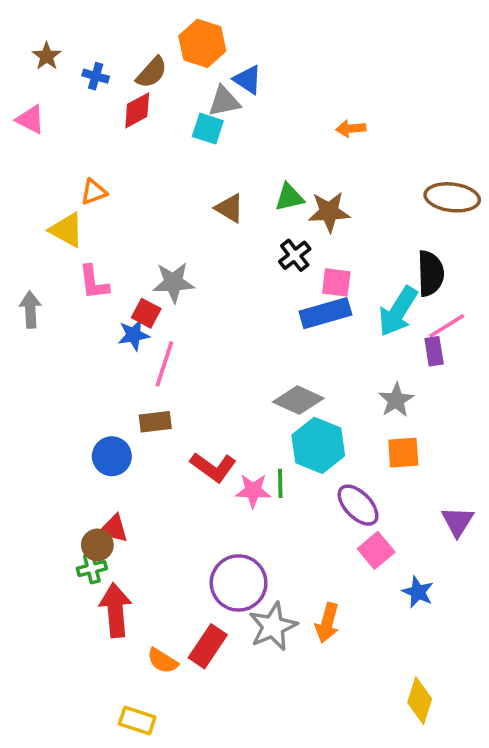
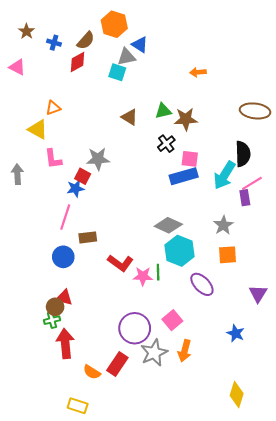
pink line: (164, 364) -> (65, 217), moved
pink square: (376, 550) -> (172, 320), moved

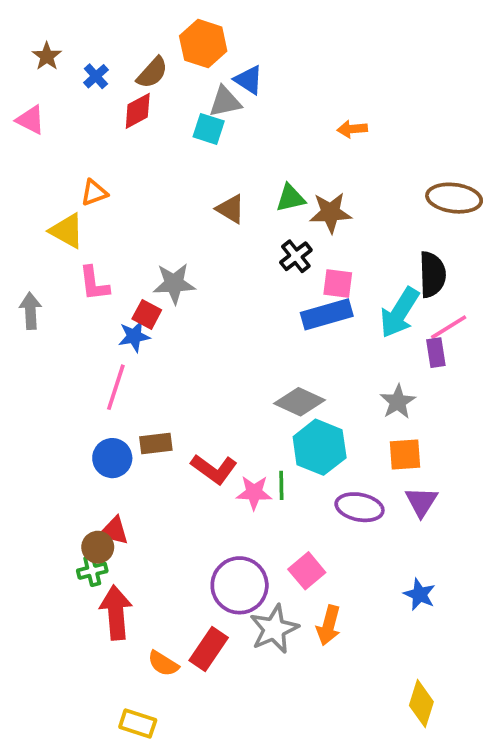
blue cross: (54, 43) -> (96, 76), turned 32
brown rectangle: (88, 237) -> (156, 444), moved
purple ellipse: (202, 284) -> (360, 507), turned -35
purple triangle: (258, 294) -> (421, 502), moved

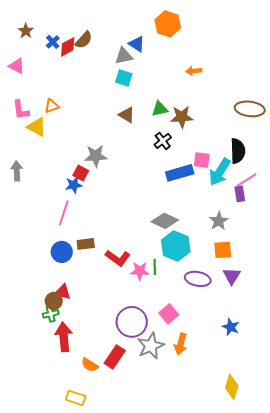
orange hexagon: (203, 44) -> (168, 24), moved
red diamond: (138, 111) -> (68, 47), moved
cyan square: (209, 129) -> (124, 78), moved
pink L-shape: (94, 284) -> (21, 110), moved
pink square: (338, 284) -> (202, 160), moved

